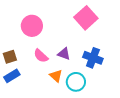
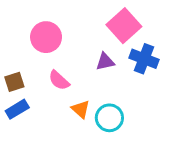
purple triangle: (64, 54) -> (105, 62), moved, turned -32
blue cross: (93, 58) -> (144, 59), moved

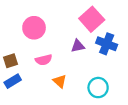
pink semicircle: (59, 80) -> (44, 60), turned -56
cyan circle: (109, 118) -> (98, 88), moved

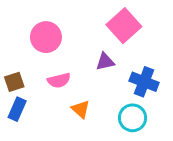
blue cross: (107, 44) -> (144, 82), moved
blue rectangle: (13, 81) -> (17, 109), turned -35

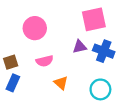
pink square: (124, 26) -> (94, 19), turned 30
blue cross: (144, 82) -> (104, 51), moved

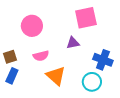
blue cross: (104, 51) -> (103, 60), moved
orange triangle: (61, 83) -> (56, 76), size x1.5

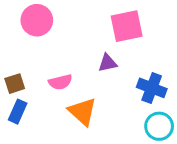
pink circle: (32, 26) -> (37, 20), moved
cyan circle: (92, 82) -> (159, 126), moved

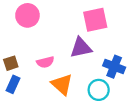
purple triangle: (108, 63) -> (81, 48), size x1.5
cyan circle: (159, 126) -> (99, 90), moved

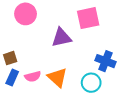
purple triangle: (81, 48) -> (61, 38), moved
pink semicircle: (45, 62) -> (33, 76), moved

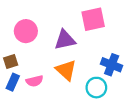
pink circle: (26, 14) -> (26, 31), moved
orange triangle: (57, 78) -> (66, 70), moved

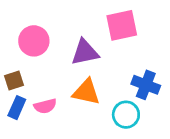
orange triangle: (66, 70) -> (86, 92), turned -30

